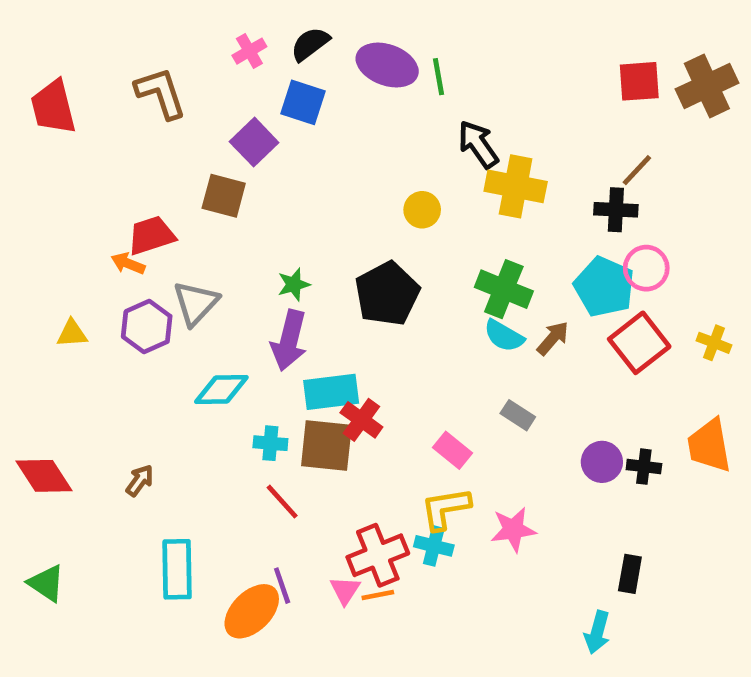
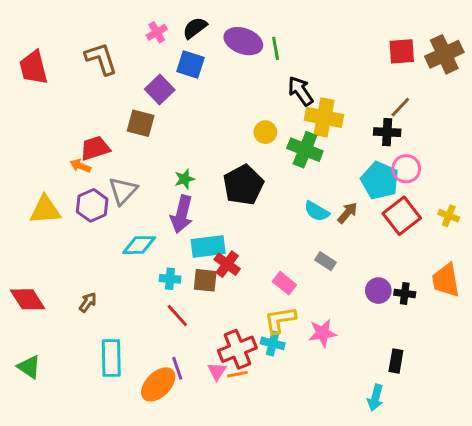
green cross: (504, 289) -> (305, 150), moved
yellow triangle: (72, 333) -> (45, 210), size x1.6
brown square: (326, 446) -> (205, 280), size x0.7

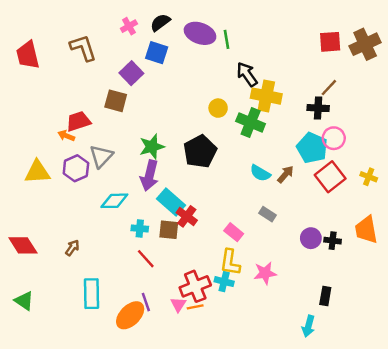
green star: (185, 179) -> (152, 147), size x1.5
cyan rectangle: (208, 247) -> (171, 202), turned 48
yellow L-shape: (280, 320) -> (230, 262), turned -72

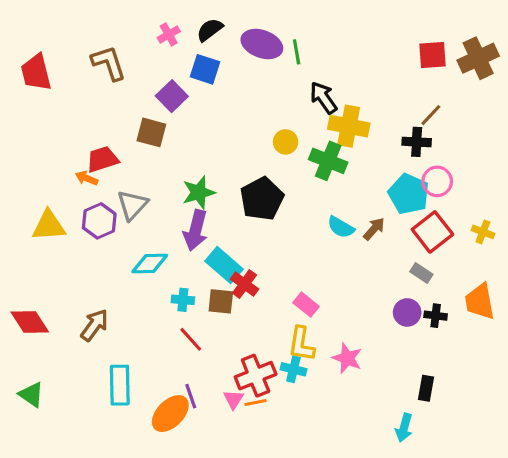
gray rectangle: (267, 214) -> (421, 273), moved
brown arrow: (72, 248) -> (94, 325), size x1.5
pink star: (265, 273) -> (347, 358), turned 30

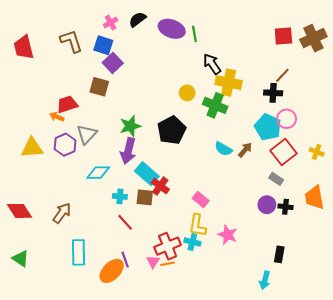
blue square: (205, 69) -> (103, 45), moved

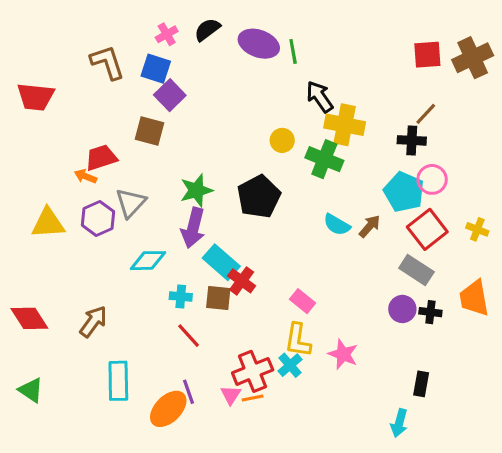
red trapezoid: (24, 47) -> (36, 97), moved, turned -70
gray rectangle: (276, 179) -> (416, 270), size x1.5
cyan cross: (192, 242) -> (290, 365), turned 35

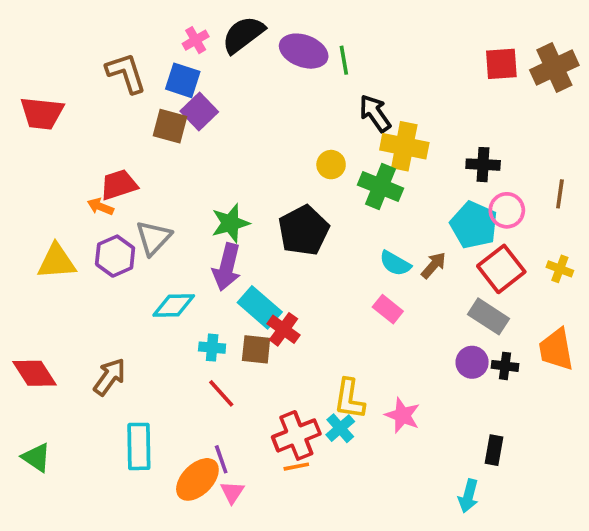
black semicircle: (207, 30) -> (243, 35), size x1.4
brown line: (426, 114) -> (560, 194), moved, turned -35
brown square: (150, 131) -> (170, 126), moved
pink rectangle: (302, 301) -> (388, 309), moved
pink triangle: (231, 395) -> (232, 492), moved

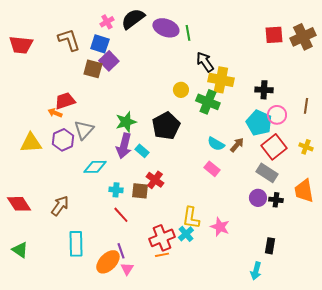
red trapezoid: (42, 113) -> (21, 45), moved
cyan rectangle: (260, 307) -> (142, 151), moved, size x0.6

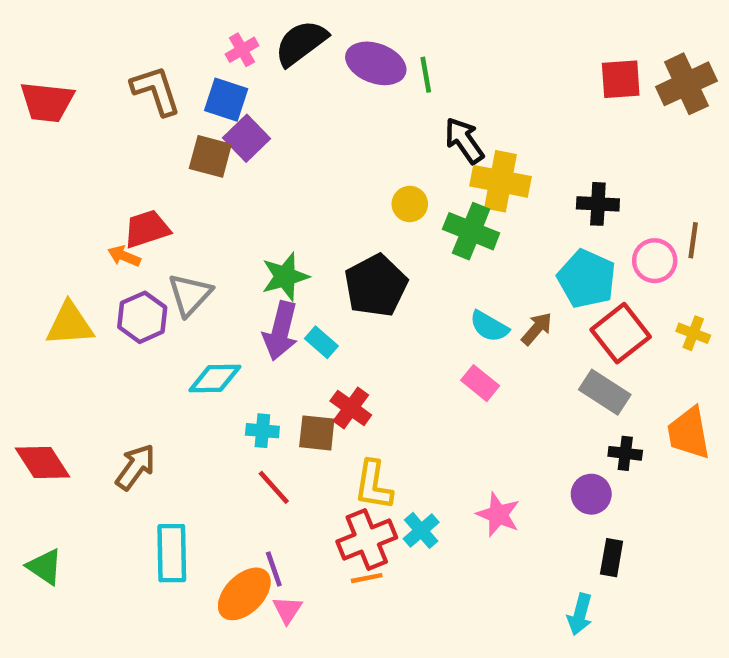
pink circle: (277, 115) -> (655, 261), moved
purple circle: (258, 198) -> (591, 494), moved
yellow L-shape: (191, 218) -> (374, 485), moved

